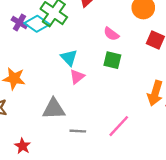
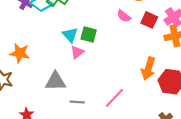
pink semicircle: (111, 34) -> (124, 16), moved
green square: (112, 60) -> (89, 34), moved

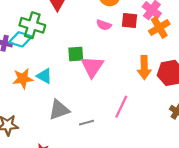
cyan triangle: (70, 35) -> (44, 76), moved
pink triangle: (77, 52) -> (92, 67), moved, size x1.6
orange star: (20, 53) -> (23, 79), moved

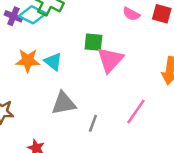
gray line: (87, 123) -> (93, 123), turned -64

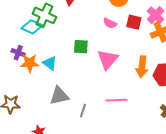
purple cross: (13, 16) -> (18, 53), moved
pink triangle: (110, 60) -> (108, 59), moved
pink line: (136, 112) -> (117, 100), turned 55

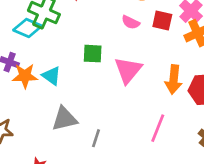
pink line: (117, 100) -> (158, 128), moved, turned -65

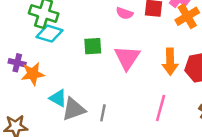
cyan diamond: (28, 28) -> (50, 34), moved
cyan triangle: (51, 76) -> (58, 98), moved
gray line: (96, 138) -> (103, 113), moved

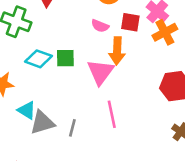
cyan diamond: (50, 34) -> (39, 59), moved
orange arrow: (170, 62) -> (117, 51), moved
pink line: (161, 108) -> (112, 114), moved, turned -30

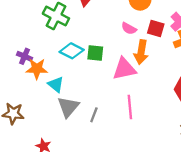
pink triangle: (100, 72) -> (124, 69), turned 35
cyan triangle: (27, 110) -> (56, 84), moved
gray triangle: (42, 123) -> (68, 107), turned -40

